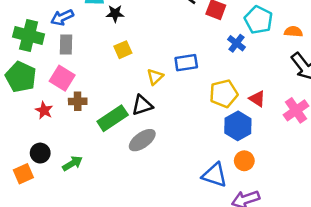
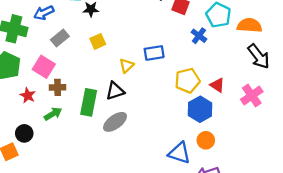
orange semicircle: (293, 32) -> (249, 25), size x1.5
gray rectangle: (66, 45) -> (60, 38), moved, turned 48
green rectangle: (113, 118) -> (89, 102), turned -45
green arrow: (72, 163) -> (53, 114), moved

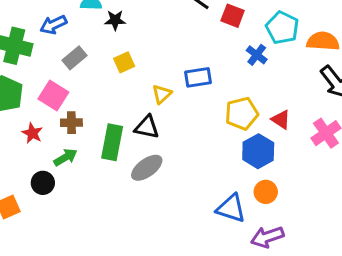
black triangle: (115, 91) -> (147, 127), turned 30
black circle: (24, 133) -> (43, 183), moved

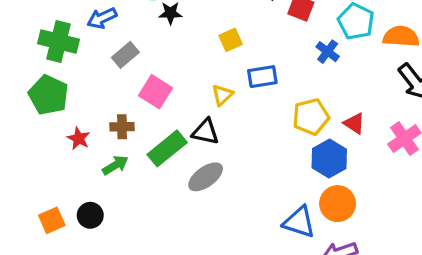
yellow square: (124, 62) -> (231, 40), moved
pink square: (53, 95) -> (155, 92), moved
green rectangle: (112, 142) -> (167, 148), turned 40
black circle: (43, 183) -> (90, 215), moved
orange circle: (266, 192) -> (338, 204), size x1.4

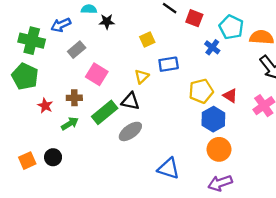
blue triangle: (299, 222) -> (169, 168), moved

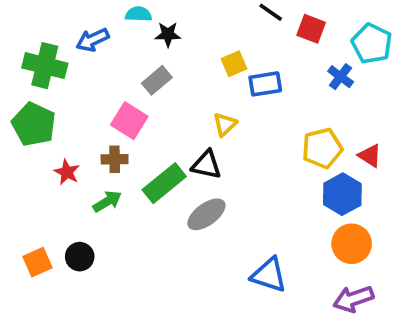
gray rectangle: (77, 50) -> (157, 80), moved
blue rectangle: (169, 64) -> (265, 84), moved
pink square: (97, 74) -> (129, 121), moved

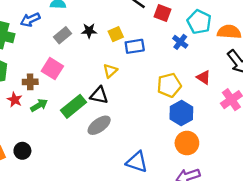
black star: (168, 34) -> (89, 31), moved
gray rectangle: (157, 80) -> (62, 35), moved
red triangle: (370, 156) -> (204, 77), moved
brown cross: (115, 159) -> (30, 82), moved
green arrow: (107, 202) -> (39, 105), moved

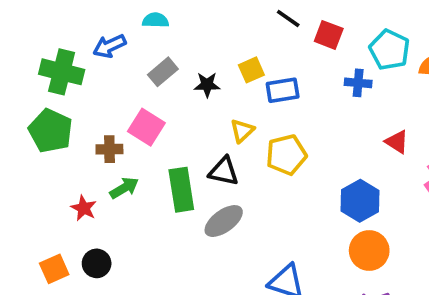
black star: (89, 31) -> (207, 85), moved
blue cross: (180, 42) -> (358, 83), turned -32
yellow pentagon: (169, 85) -> (286, 155), moved
red star: (15, 100) -> (84, 208), moved
green rectangle: (74, 106) -> (181, 190), turned -60

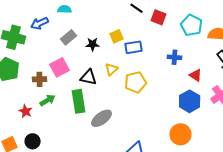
blue cross: (358, 83) -> (175, 57), moved
pink square: (146, 127) -> (60, 67), turned 30
black triangle: (224, 171) -> (89, 77), moved
blue hexagon: (360, 201) -> (190, 101), moved

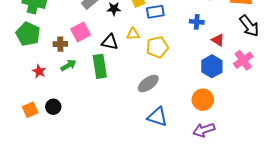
yellow triangle: (112, 69) -> (133, 34), turned 40
red star: (26, 111) -> (39, 71), moved
gray ellipse: (102, 118) -> (148, 83), moved

